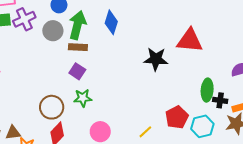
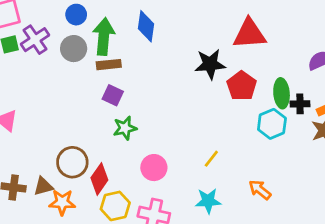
brown circle: (52, 107) -> (72, 162), moved
red pentagon: (177, 117) -> (242, 86), moved
cyan hexagon: (202, 126) -> (272, 124), moved

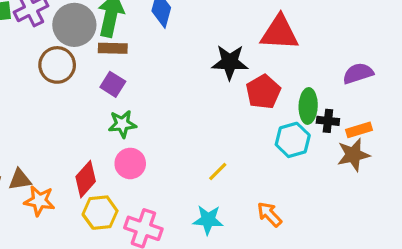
gray circle: (74, 49) -> (74, 25), size x1.4
brown circle: (72, 162) -> (57, 65), moved
pink circle: (154, 168) -> (130, 163), moved

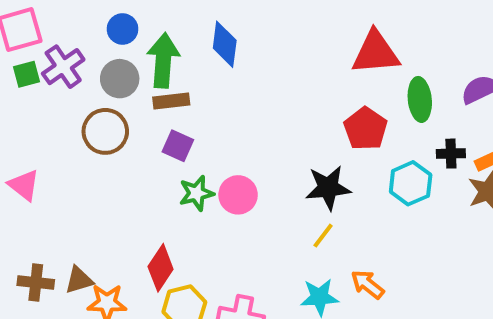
gray circle: (74, 25) -> (120, 79), size x0.7
black star: (230, 62) -> (328, 188), moved
green ellipse: (308, 106) -> (420, 99), moved
pink circle: (130, 163) -> (238, 195), moved
orange arrow: (269, 214) -> (368, 284), moved

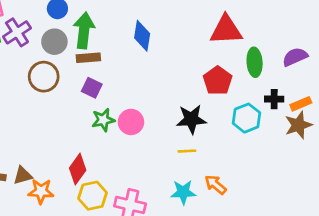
blue diamond: (225, 44) -> (142, 36), moved
yellow line: (323, 236) -> (187, 151), turned 48

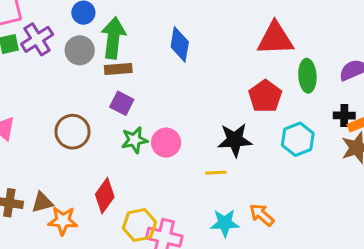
brown circle: (44, 77) -> (72, 132), moved
black cross: (274, 99) -> (344, 116), moved
yellow line: (187, 151) -> (216, 173), moved
yellow hexagon: (93, 196) -> (139, 225), moved

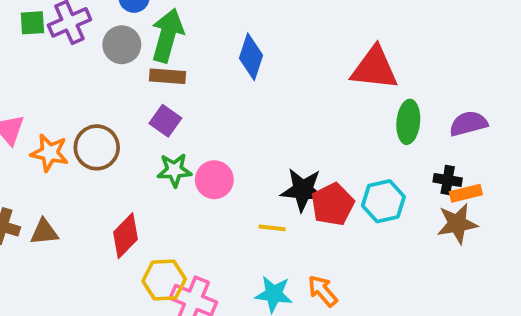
red pentagon: (265, 96) -> (333, 204), moved
orange star: (63, 221) -> (50, 153), moved

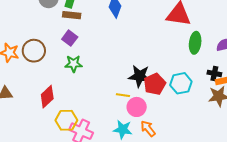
pink circle: (214, 180) -> (137, 107), moved

